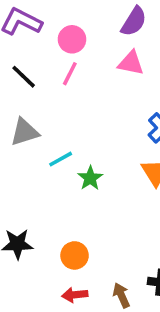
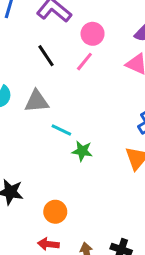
cyan line: (61, 159) -> (61, 130), turned 42
green star: (90, 178) -> (82, 151), turned 30

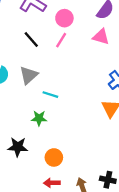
gray triangle: (37, 101) -> (29, 75), turned -30
green star: (82, 151) -> (39, 118), moved

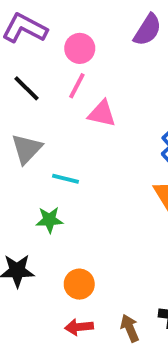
pink triangle: (101, 37) -> (102, 114), moved

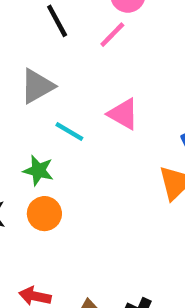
pink triangle: (102, 114) -> (123, 114), moved
orange circle: (79, 284) -> (44, 214), moved

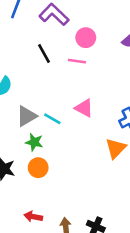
pink line: (112, 35) -> (77, 61), turned 54
gray triangle: (37, 86) -> (27, 116), moved

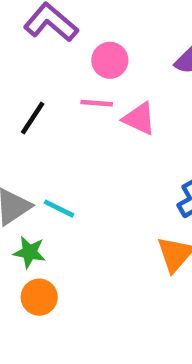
black line: (44, 53) -> (33, 118), moved, turned 66
pink triangle: (84, 108) -> (139, 119), moved

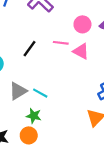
pink circle: (110, 60) -> (82, 24), moved
green star: (29, 252) -> (34, 116), moved

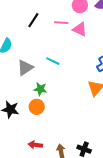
black line: (29, 49) -> (33, 20), moved
cyan line: (40, 93) -> (53, 61), moved

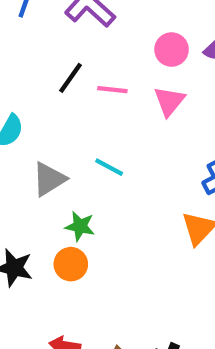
pink line: (61, 23) -> (112, 90), moved
pink triangle: (80, 29) -> (169, 101), turned 42

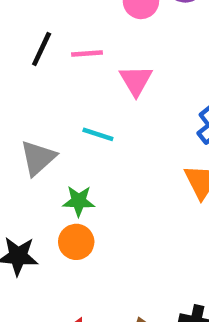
pink triangle: (169, 101) -> (136, 80), moved

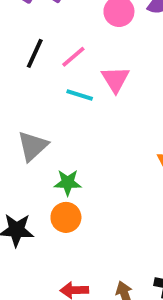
pink line: (87, 53) -> (73, 57), turned -36
cyan line: (98, 134) -> (80, 95), moved

